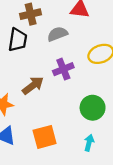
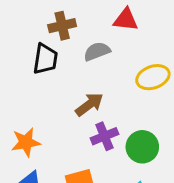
purple cross: (63, 69) -> (104, 136), moved
brown arrow: (33, 85) -> (89, 104), moved

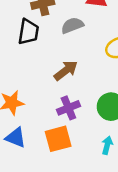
purple cross: (104, 136) -> (68, 108), moved

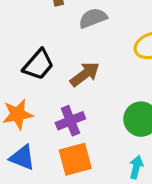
black trapezoid: (28, 32) -> (38, 65), moved, turned 32
purple cross: (68, 108) -> (70, 121), moved

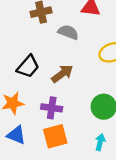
gray semicircle: (93, 18) -> (68, 32), turned 42
purple cross: (70, 121) -> (52, 108), turned 30

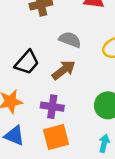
gray semicircle: (68, 32) -> (70, 40), moved

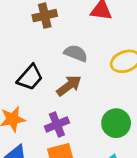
purple cross: (52, 107) -> (57, 124), turned -30

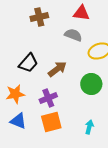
gray semicircle: (76, 53) -> (73, 35), moved
green circle: (116, 123) -> (91, 84), moved

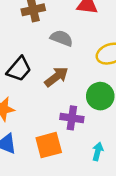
gray semicircle: (73, 35) -> (62, 38), moved
purple cross: (48, 98) -> (72, 118), moved, turned 30

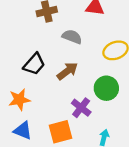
purple cross: (72, 118) -> (81, 108), turned 30

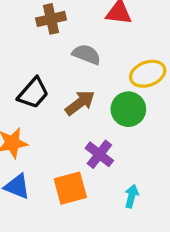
green circle: (106, 88) -> (128, 109), moved

